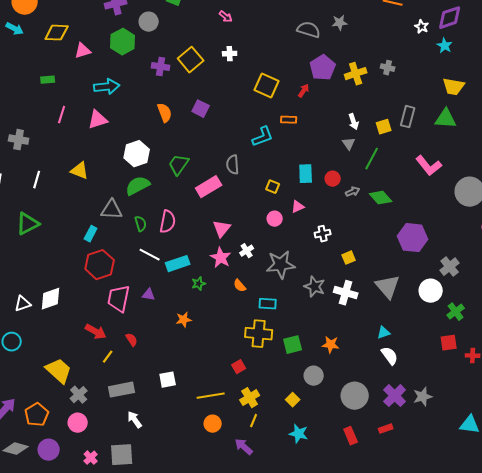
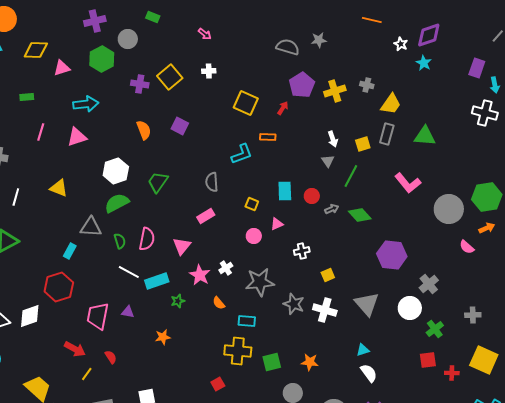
yellow trapezoid: (454, 87) -> (391, 104), moved, turned -65
pink rectangle: (209, 187) -> (206, 216), moved, size x0.7
pink triangle: (222, 229) -> (182, 246), moved
red hexagon: (100, 265) -> (59, 287), moved

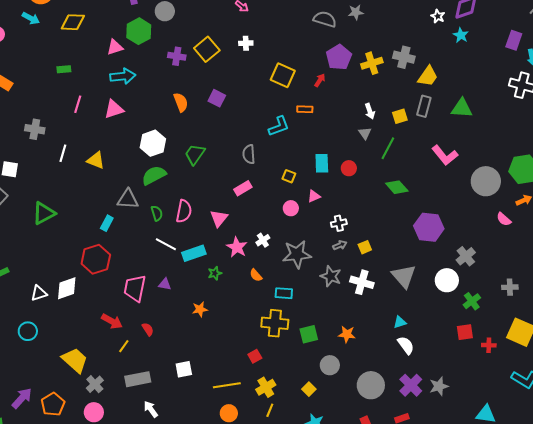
pink triangle: (62, 68) -> (115, 47), moved
gray cross: (367, 85) -> (404, 57), size x1.5
white line: (16, 197) -> (63, 153), moved
gray arrow: (332, 209) -> (340, 245), moved

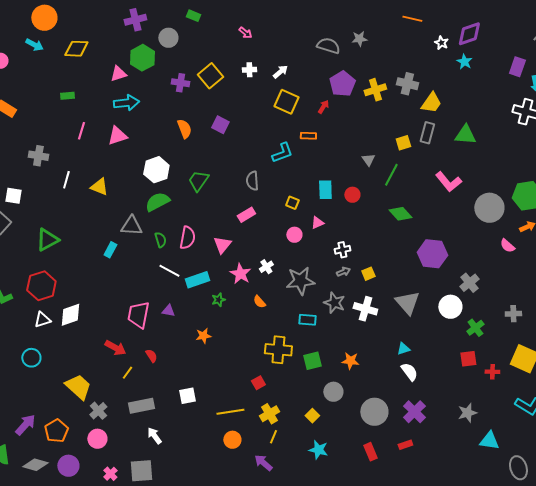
white arrow: (370, 111) -> (280, 72), moved, turned -112
red hexagon: (96, 259) -> (41, 286), moved
cyan rectangle: (284, 293) -> (307, 320), moved
gray star: (439, 386) -> (467, 413), moved

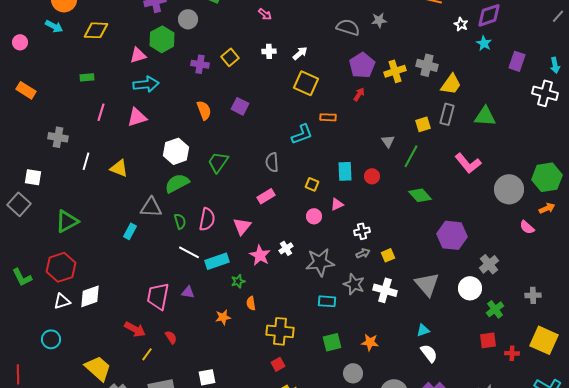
purple rectangle: (517, 67) -> (517, 61), moved
yellow square: (210, 76) -> (230, 57), size x0.7
red arrow: (323, 107) -> (359, 94), moved
orange semicircle: (259, 302) -> (251, 303), moved, turned 32
yellow cross: (278, 350) -> (280, 331), moved

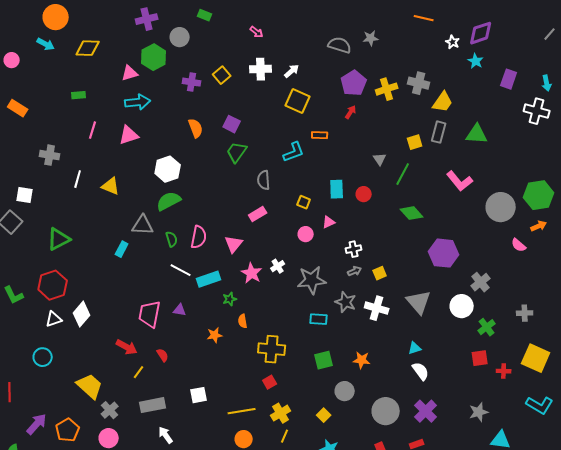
white cross: (269, 51) -> (261, 69), size x1.5
green trapezoid: (218, 162) -> (237, 152), moved
white diamond: (90, 296) -> (82, 314), turned -30

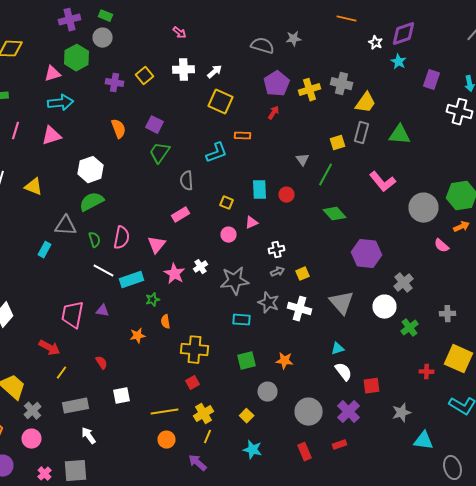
green rectangle: (205, 15) -> (106, 16), moved
red semicircle: (163, 355) -> (102, 363), moved
red square: (480, 358) -> (372, 386), moved

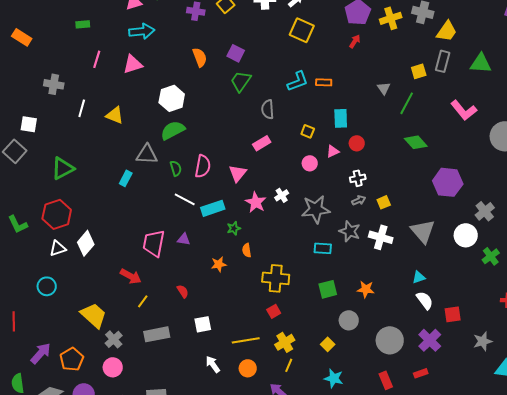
orange rectangle: (242, 136) -> (324, 82), moved
red circle: (286, 195) -> (357, 143), moved
white arrow: (88, 436) -> (213, 364), moved

